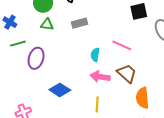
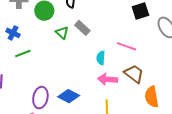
gray rectangle: (80, 23) -> (82, 28), turned 63
green triangle: (47, 24) -> (62, 33), moved, turned 40
purple ellipse: (36, 58) -> (40, 98), moved

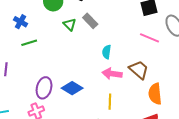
pink line: (126, 46) -> (150, 38), moved

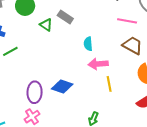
brown trapezoid: (139, 70) -> (132, 45), moved
yellow line: (110, 102) -> (109, 84), moved

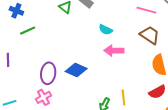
cyan semicircle: (88, 44) -> (106, 30), turned -64
yellow line: (109, 84) -> (123, 97), moved

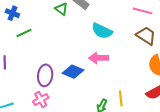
cyan semicircle: (106, 30) -> (102, 31), size x1.5
pink arrow: (114, 51) -> (99, 58), moved

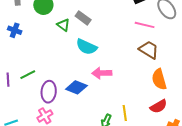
cyan semicircle: (102, 31) -> (87, 47), moved
green line: (24, 33) -> (28, 75), moved

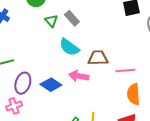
pink line: (145, 25) -> (125, 70), moved, turned -30
brown trapezoid: (149, 50) -> (98, 58), moved, turned -45

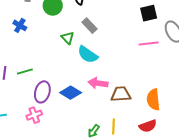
green triangle: (51, 21) -> (68, 38), moved
brown trapezoid: (98, 58) -> (121, 94), moved
pink line: (125, 70) -> (149, 43), moved

